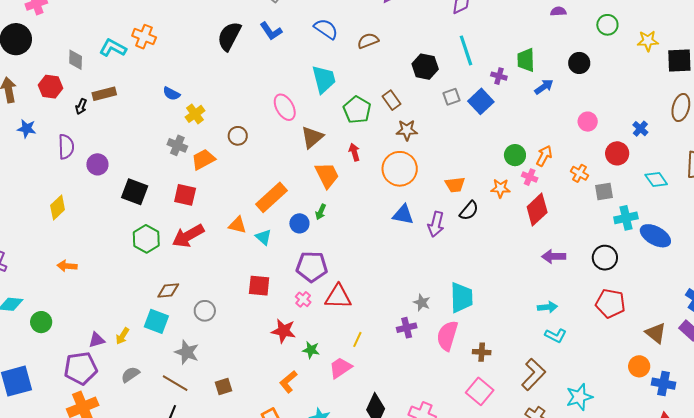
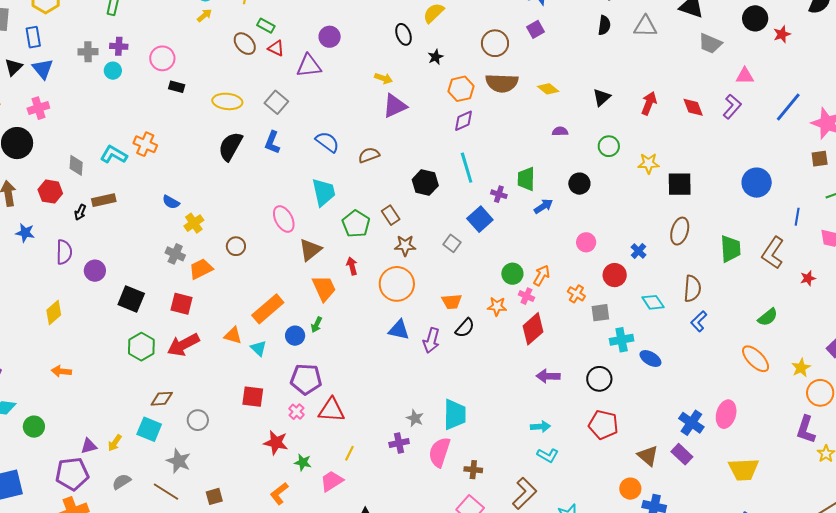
blue L-shape: (271, 31) -> (272, 142), turned 55
gray square: (451, 97) -> (452, 243), moved, turned -36
blue ellipse: (655, 236) -> (650, 359), size x0.7

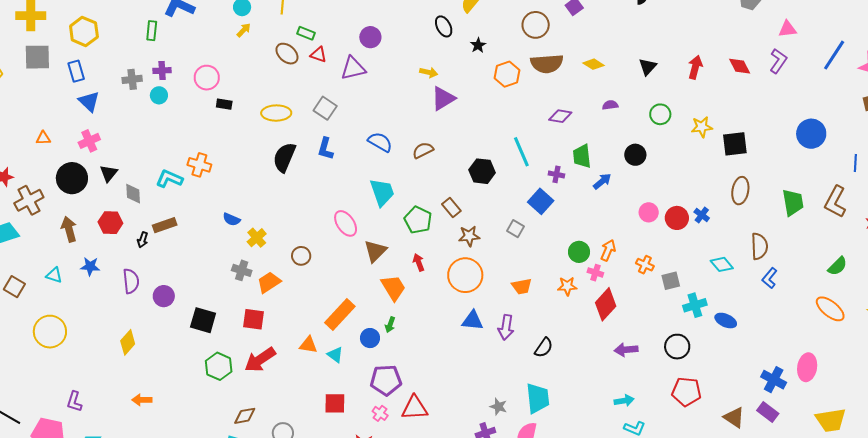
black triangle: (14, 67) -> (109, 173), moved
purple diamond: (463, 121) -> (560, 116), moved, turned 40
red circle: (615, 275) -> (677, 218), moved
black semicircle: (465, 328) -> (544, 348), moved

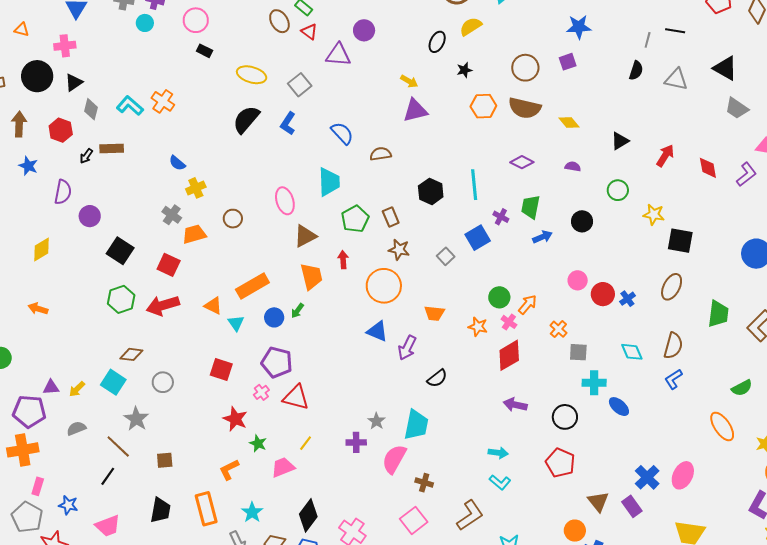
black ellipse: (444, 26) -> (437, 42), turned 35

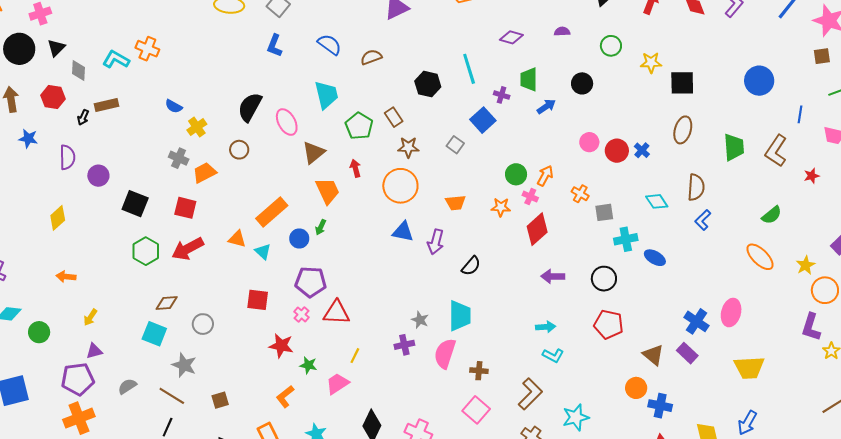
black semicircle: (246, 119) -> (250, 107), moved
yellow arrow: (77, 389) -> (90, 317), moved

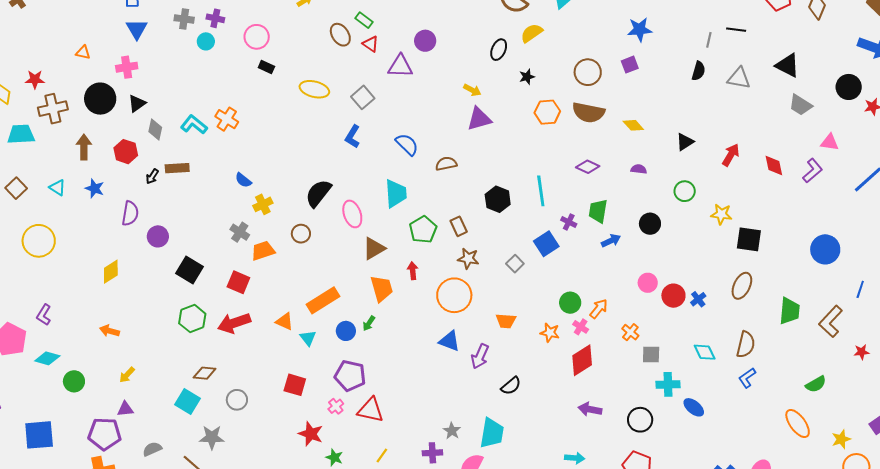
gray star: (184, 365) -> (212, 437), turned -30

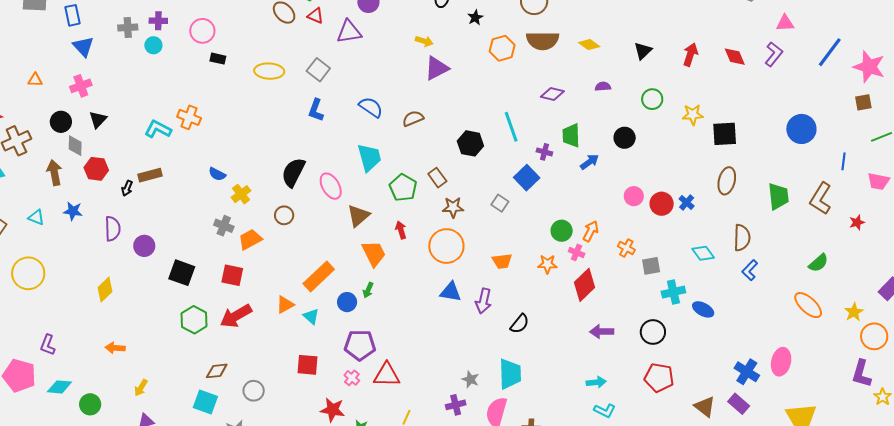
black circle: (100, 99) -> (61, 122), size x0.7
gray diamond: (155, 130) -> (75, 146), moved
orange triangle: (285, 321) -> (285, 305), turned -42

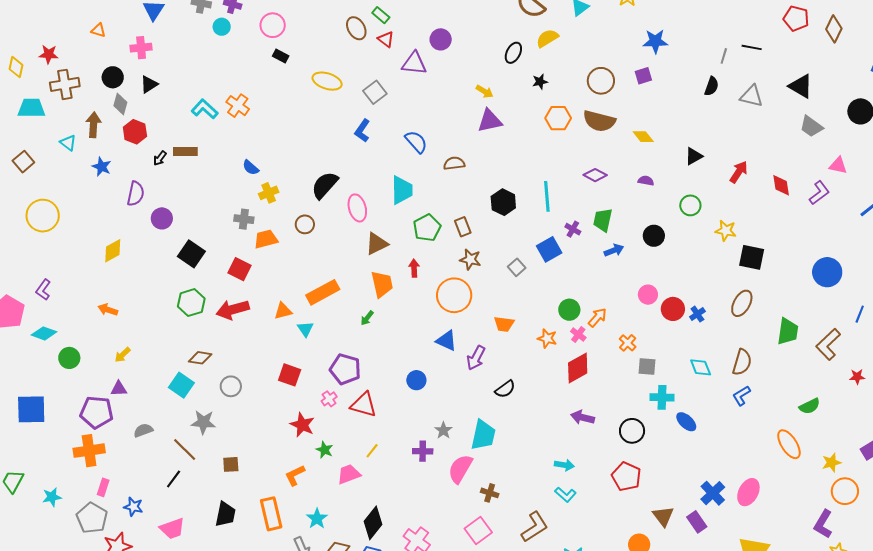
cyan triangle: (36, 217) -> (68, 143), moved
gray cross: (224, 226) -> (244, 219), turned -30
blue circle: (347, 302) -> (416, 380), moved

